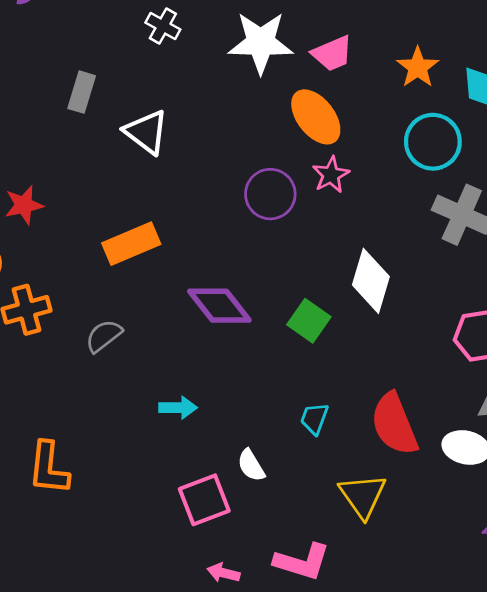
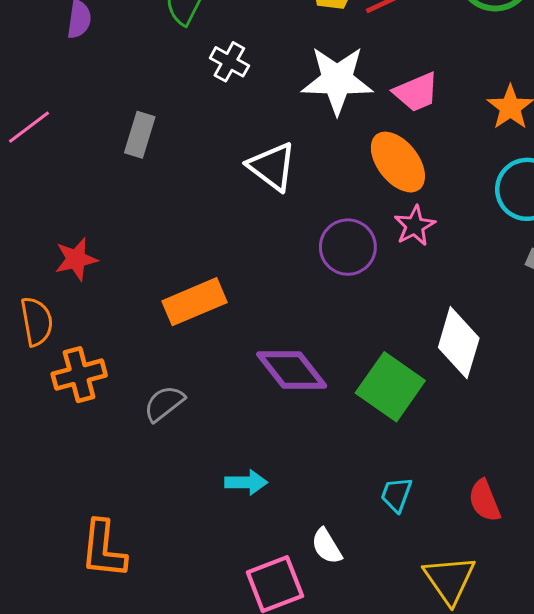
white triangle: (146, 132) -> (272, 167), moved
green square: (309, 321) -> (390, 387), size x1.4
red semicircle: (394, 424) -> (484, 501), size x0.6

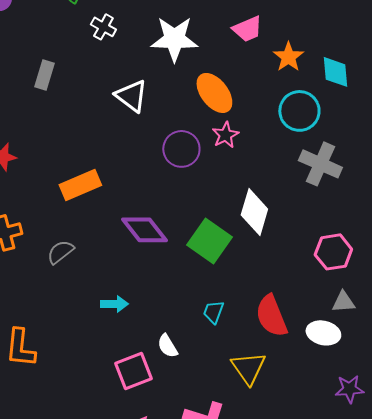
pink trapezoid: (416, 92) -> (247, 29), moved
red semicircle: (484, 501) -> (271, 316), size x1.5

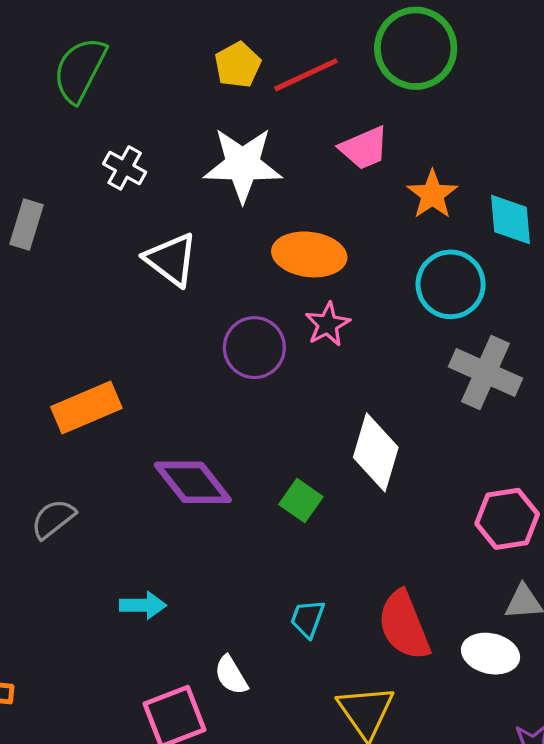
white cross: (103, 27) -> (125, 168), moved
orange ellipse: (214, 93) -> (309, 254), turned -45
green square: (209, 241) -> (301, 501), size x0.6

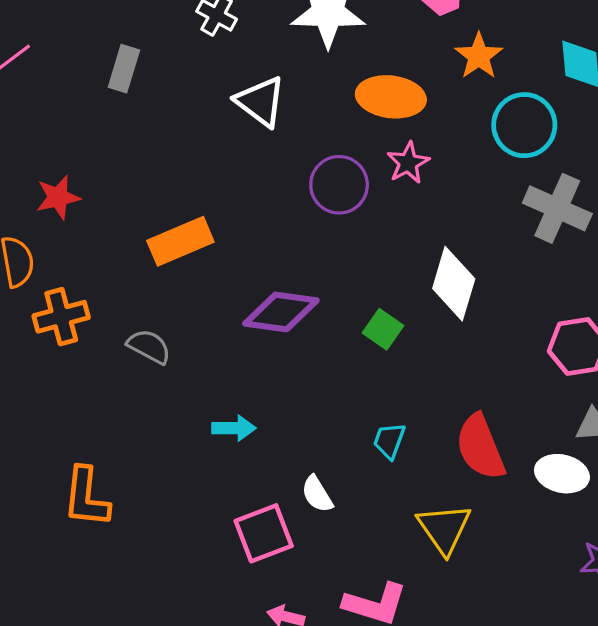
orange star: (432, 195) -> (479, 56), moved
purple diamond: (193, 482) -> (281, 312), turned -44
gray semicircle: (53, 519) -> (149, 346), turned 66

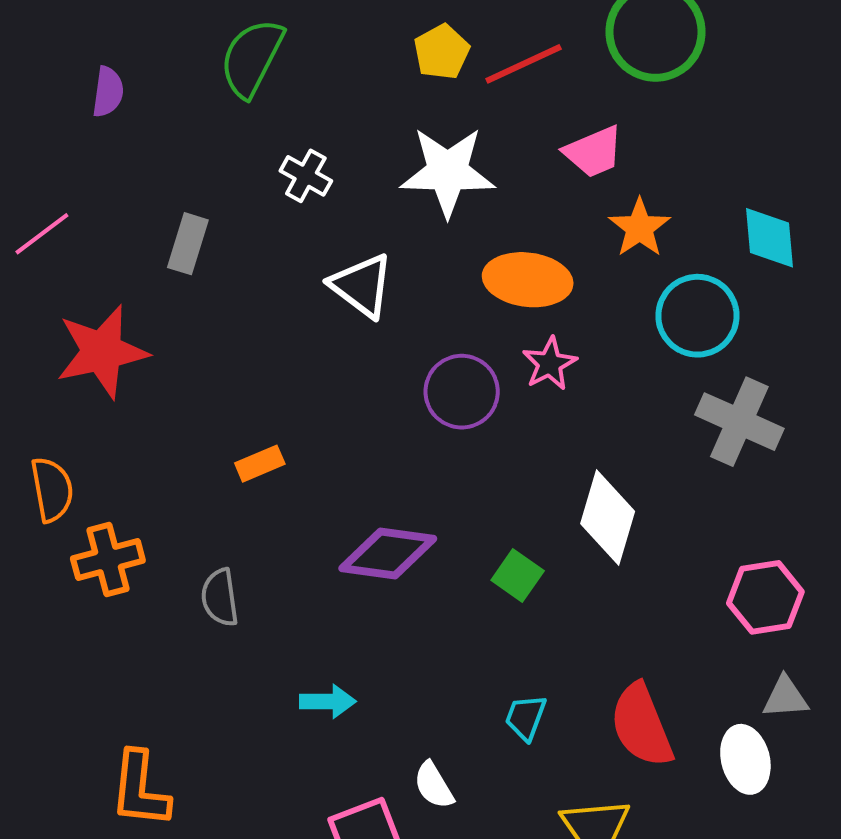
red star: (58, 197) -> (102, 352), moved, size x1.6
orange rectangle: (180, 241) -> (260, 464), size x0.6
gray semicircle: (149, 346) -> (220, 597), turned -126
white ellipse: (562, 474) -> (745, 759), turned 63

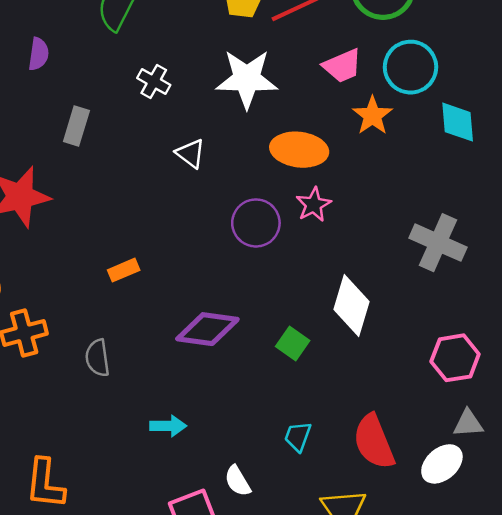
purple semicircle: (108, 92) -> (38, 54), moved
white triangle: (362, 286) -> (190, 154), size x0.7
cyan circle: (697, 316) -> (410, 67), moved
white ellipse: (745, 759) -> (442, 464), turned 63

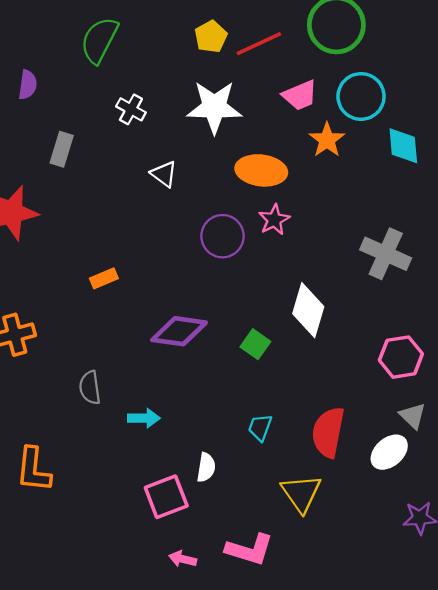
gray semicircle: (97, 358) -> (90, 388), moved
gray triangle: (468, 423) -> (413, 416), turned 48
red semicircle: (374, 442) -> (328, 432), turned 33
white semicircle: (238, 481) -> (206, 467), turned -140

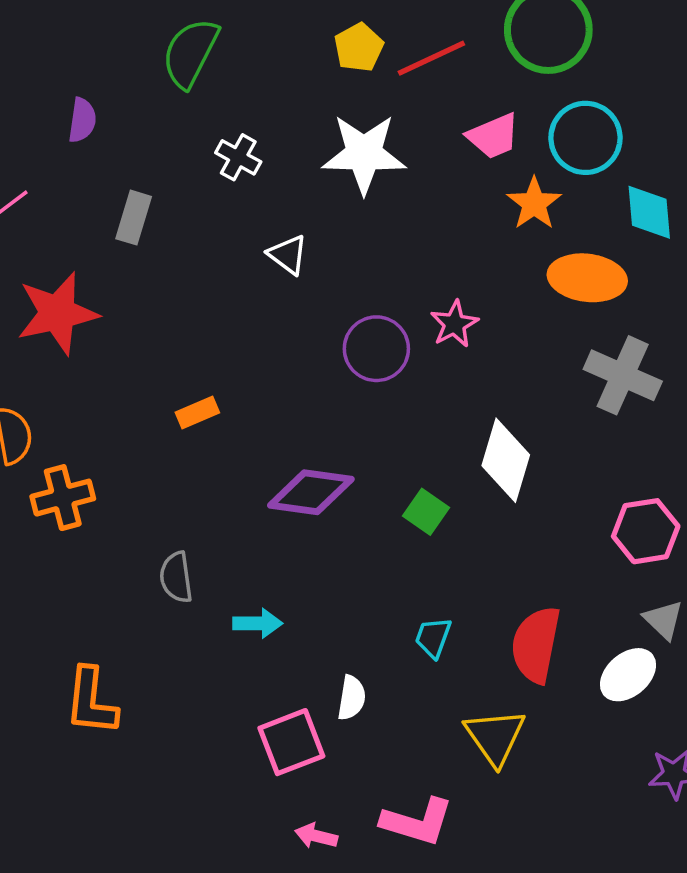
orange ellipse: (261, 170) -> (587, 278), moved

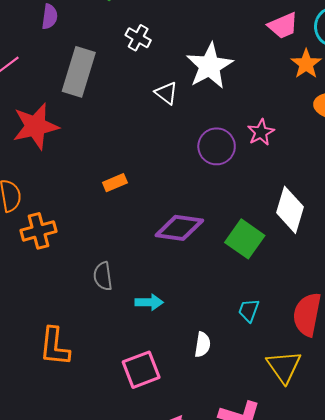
white star: (364, 154) -> (210, 66), moved, turned -30
gray rectangle: (134, 218) -> (79, 72), size x1.6
green square: (426, 512) -> (245, 239), size x1.5
pink square: (291, 742) -> (141, 370), moved

